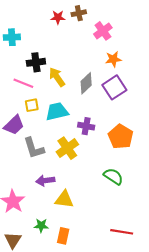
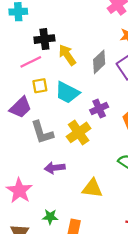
pink line: (23, 83) -> (31, 62), turned -48
cyan trapezoid: (57, 111) -> (67, 93), turned -140
purple cross: (86, 126) -> (99, 109), turned -35
yellow triangle: (64, 199) -> (92, 188), moved

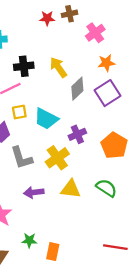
yellow arrow: (67, 55) -> (58, 67), moved
yellow triangle: (92, 188) -> (71, 189), moved

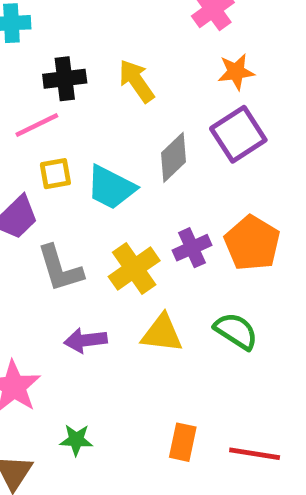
gray diamond: (77, 89) -> (173, 157), moved
purple cross: (77, 134) -> (192, 248), moved
orange rectangle: (53, 252) -> (183, 442), moved

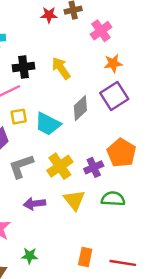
purple cross: (192, 248) -> (94, 167), moved
gray L-shape: (60, 269) -> (21, 166), turned 88
green semicircle: (236, 331) -> (113, 199), turned -30
yellow triangle: (162, 333) -> (74, 200), turned 45

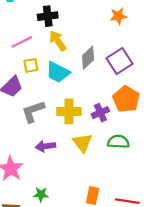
black cross: (24, 67) -> (48, 16), moved
yellow arrow: (61, 68) -> (58, 41), moved
purple square: (114, 96) -> (119, 61), moved
yellow cross: (60, 166) -> (69, 111), turned 35

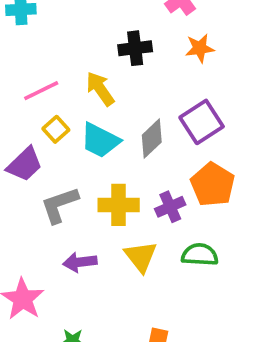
black cross: (48, 16) -> (135, 48), moved
gray diamond: (88, 58) -> (152, 139), moved
yellow square: (31, 65) -> (56, 129), turned -32

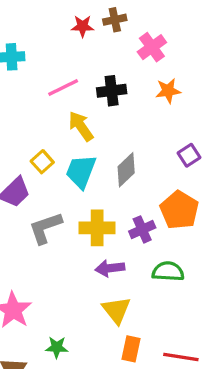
pink line: (41, 91) -> (63, 87), moved
purple square: (202, 122) -> (189, 155), moved, size x0.6
cyan trapezoid: (100, 140) -> (81, 171), turned 84
yellow triangle: (141, 257) -> (116, 310), moved
purple arrow: (80, 262) -> (110, 268), moved

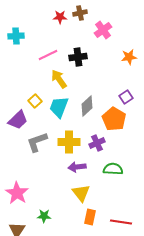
orange star: (168, 91) -> (129, 57), moved
orange pentagon: (179, 210) -> (114, 119), moved

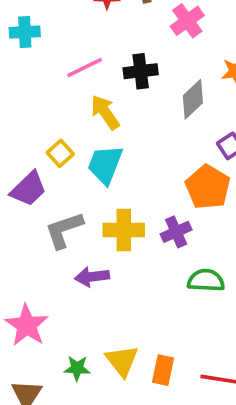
gray diamond: (87, 106) -> (193, 99), moved
purple arrow: (77, 167) -> (92, 277), moved
yellow triangle: (81, 193) -> (122, 361), moved

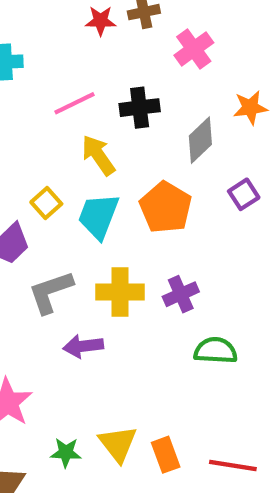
orange pentagon: (208, 187) -> (166, 207), moved
orange rectangle: (163, 370) -> (166, 455), turned -32

